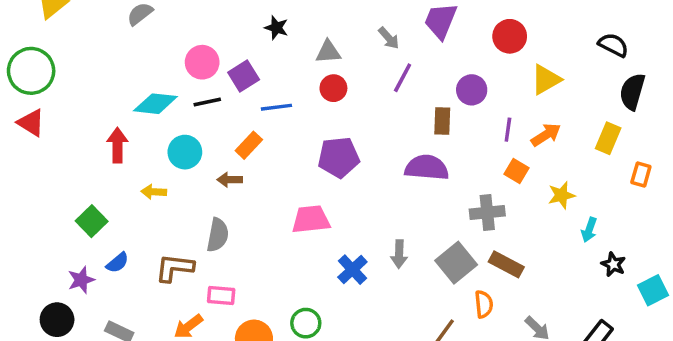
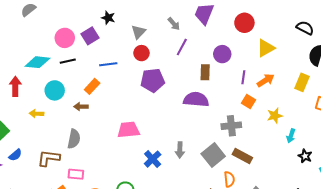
gray triangle: (328, 52) -> (138, 32), turned -42
purple square: (244, 76) -> (90, 36), moved
purple pentagon: (339, 157) -> (153, 80), moved

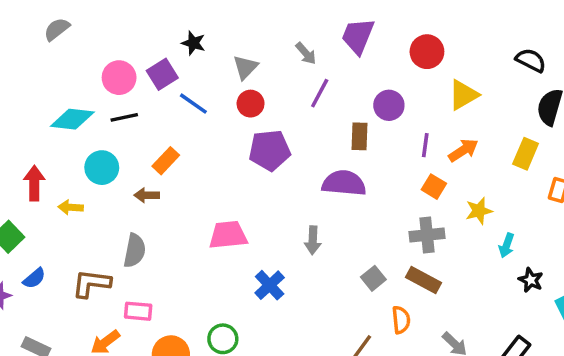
blue line: (108, 64) -> (193, 104), moved, turned 42
red arrow: (15, 86) -> (34, 183), moved
gray cross: (231, 126) -> (427, 235), moved
gray arrow: (180, 150) -> (313, 240), moved
gray square: (213, 155) -> (373, 278), size x0.6

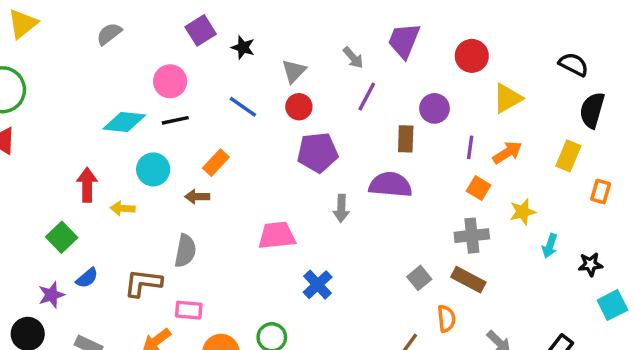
purple square: (162, 74) -> (201, 30), moved
gray arrow: (313, 240) -> (341, 208), moved
black star: (531, 280) -> (590, 264), moved, turned -30

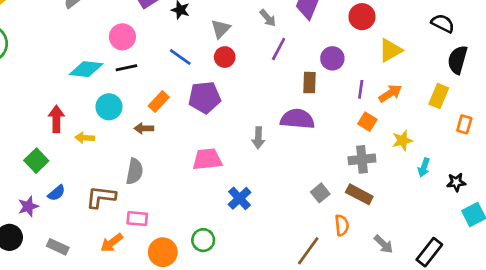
purple pentagon: (318, 152) -> (205, 97), moved

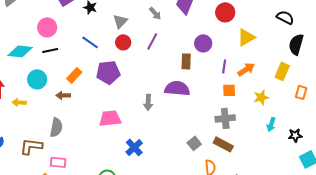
purple line: (279, 49) -> (152, 41), moved
orange square: (367, 122) -> (229, 90), turned -32
yellow star: (402, 140) -> (261, 97), moved

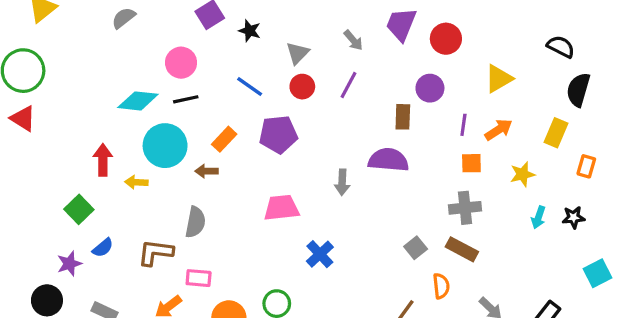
red circle: (225, 12) -> (446, 39), moved
cyan circle: (37, 79) -> (165, 146), size x1.4
black star: (295, 135) -> (574, 217), moved

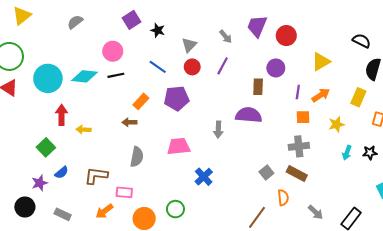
cyan circle: (165, 146) -> (48, 78), moved
gray semicircle: (195, 222) -> (137, 157), moved

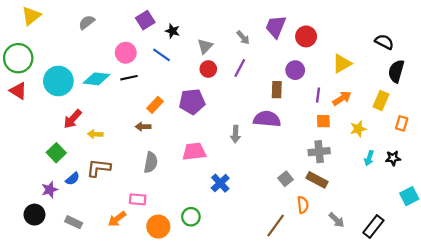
blue line: (158, 67) -> (162, 55), moved
red arrow: (62, 115) -> (73, 119), turned -138
brown L-shape: (96, 176) -> (99, 168), moved

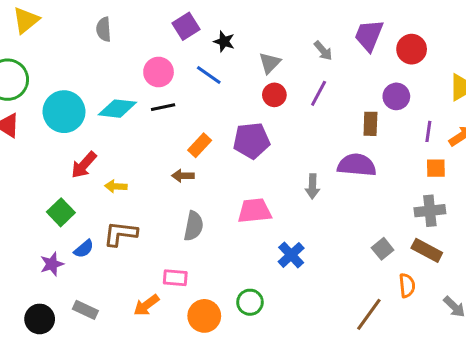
gray semicircle: (87, 22) -> (104, 29), turned -56
black circle: (34, 215) -> (40, 319), moved

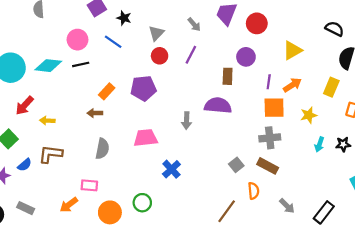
orange square: (436, 168) -> (274, 108), size x1.5

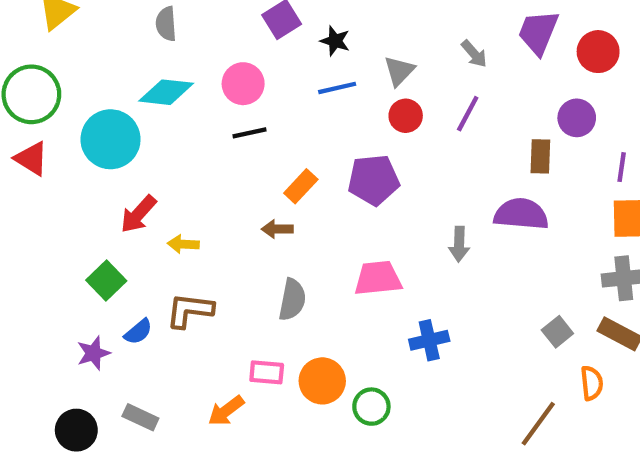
blue line: (113, 42) -> (337, 88), moved, turned -48
cyan diamond: (48, 66) -> (166, 92), moved
blue cross: (171, 169) -> (429, 340), turned 30
orange circle: (110, 212) -> (322, 381), moved

